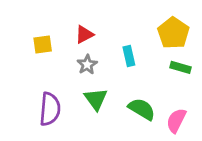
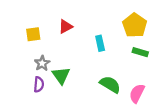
gray star: (87, 65) -> (42, 63), moved
green triangle: (96, 99) -> (61, 76), moved
purple semicircle: (50, 109) -> (39, 84), size x0.6

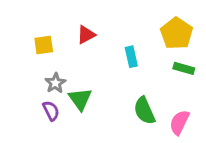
purple semicircle: (39, 84) -> (51, 111), turned -32
green semicircle: (110, 84) -> (144, 111), turned -145

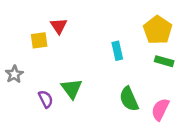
red triangle: (86, 35) -> (59, 26), moved, turned -36
gray star: (55, 83) -> (14, 74), moved

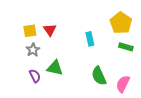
red triangle: (59, 26) -> (50, 30), moved
gray star: (14, 74) -> (33, 50), moved
green triangle: (72, 89) -> (55, 68), turned -42

